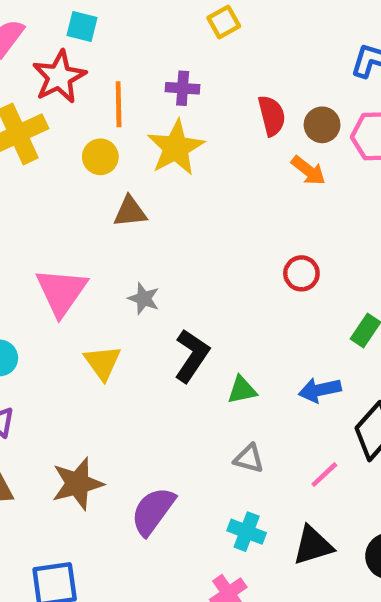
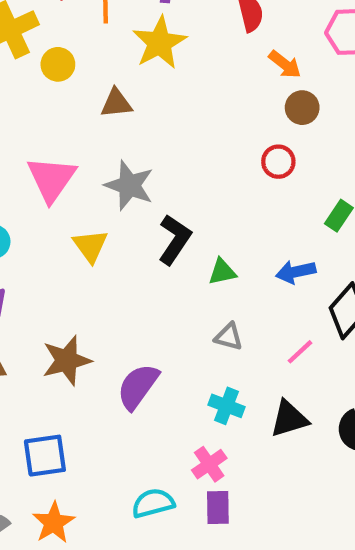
brown circle: (322, 125) -> (302, 108), moved
yellow circle: (100, 157) -> (58, 64), moved
gray star: (144, 299) -> (129, 185), size x1.6

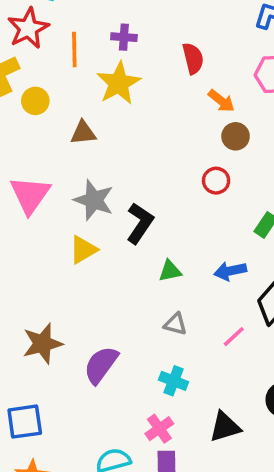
black L-shape: (175, 239) -> (140, 223), moved
yellow triangle: (90, 246) -> (83, 250), moved, turned 36
black triangle: (289, 419) -> (225, 427), moved

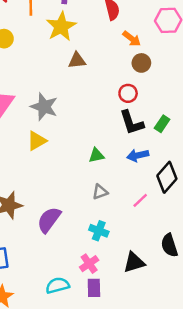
brown triangle: (83, 133) -> (77, 61), moved
black L-shape: (140, 223) -> (132, 123), moved, turned 128
gray triangle: (175, 324) -> (100, 192), turned -35

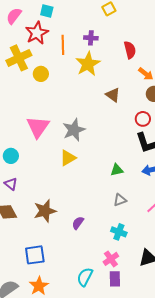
brown triangle: (77, 61) -> (113, 95), moved, turned 42
gray star: (44, 107) -> (74, 130), turned 30
purple semicircle: (49, 220) -> (78, 223), size x0.6
cyan semicircle: (57, 285) -> (85, 277), turned -48

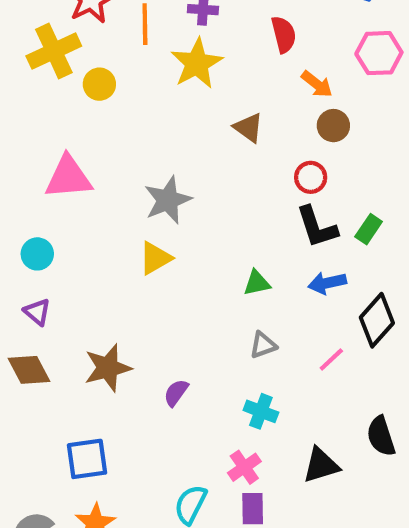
pink triangle: (38, 127) -> (68, 177), moved, turned 50

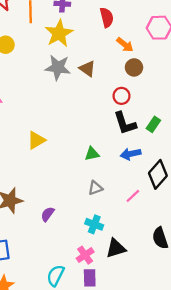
gray star: (168, 200) -> (58, 67), moved, turned 30
black triangle: (321, 465) -> (116, 248), moved

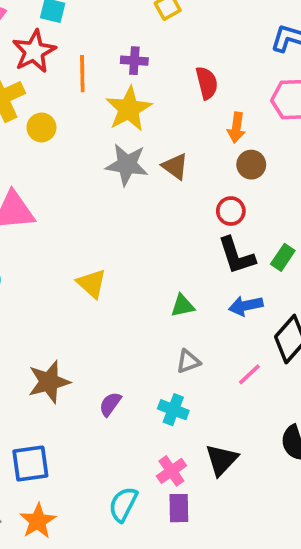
orange arrow: (125, 45) -> (236, 127), turned 60
yellow triangle: (36, 140) -> (92, 283), turned -48
cyan cross: (94, 224) -> (173, 410), moved
black triangle: (116, 248) -> (222, 460), turned -30

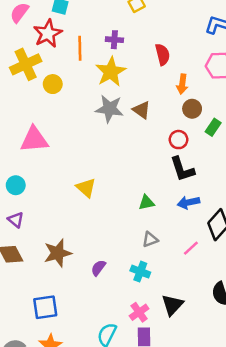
green rectangle: (283, 257) -> (213, 127), moved

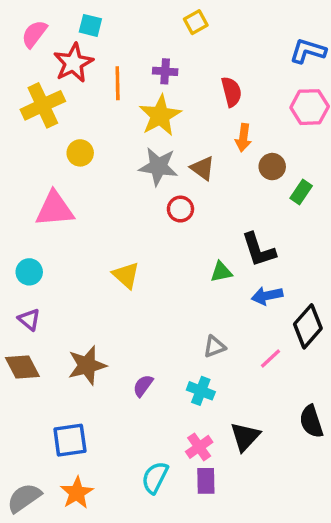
yellow circle: (53, 84) -> (80, 153), moved
orange arrow: (182, 84) -> (243, 138), moved
red circle: (179, 140) -> (180, 209), moved
green triangle: (146, 202) -> (221, 272), moved

